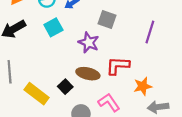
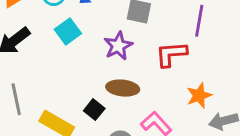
purple star: (89, 43) -> (118, 46), turned 30
red L-shape: (118, 66) -> (171, 54), moved

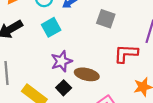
purple star: (118, 46) -> (61, 61), moved

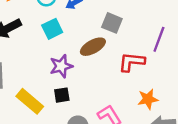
brown ellipse: (87, 74) -> (93, 47), moved, turned -45
black square: (64, 88) -> (62, 95), turned 32

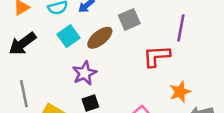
gray square: (112, 23) -> (129, 19), turned -36
brown ellipse: (93, 47) -> (100, 38), moved

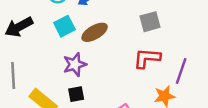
gray square: (129, 19) -> (150, 22), moved
purple line: (181, 28) -> (181, 71), moved

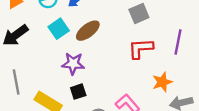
purple star: (75, 64) -> (73, 64), turned 30
purple line: (181, 71) -> (178, 42), moved

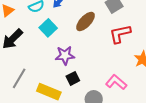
brown ellipse: (88, 31) -> (85, 21), moved
gray line: (16, 82) -> (19, 78), turned 50

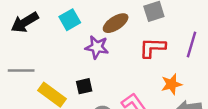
purple star: (65, 55) -> (97, 47), moved
gray line: (19, 78) -> (21, 71), turned 45

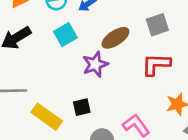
purple star: (97, 47) -> (95, 64), turned -30

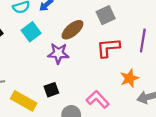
purple star: (95, 64) -> (58, 53), turned 30

